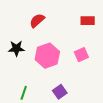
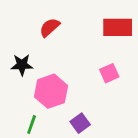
red rectangle: (88, 21) -> (118, 27), size x1.5
pink hexagon: (47, 56) -> (51, 91), moved

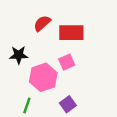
red rectangle: (118, 27) -> (71, 33), moved
pink square: (109, 73) -> (67, 62), moved

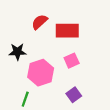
pink square: (67, 62) -> (72, 61), moved
purple square: (68, 104) -> (74, 95), moved

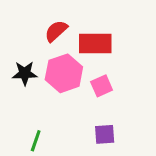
pink hexagon: (41, 73) -> (64, 73), moved
purple square: (74, 95) -> (105, 134), turned 32

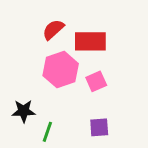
black star: (25, 73) -> (24, 111), moved
green line: (36, 141) -> (47, 132), moved

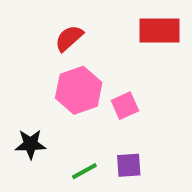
red rectangle: (90, 41) -> (160, 31), moved
green line: (47, 132) -> (84, 171), moved, turned 42

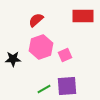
black star: (31, 144) -> (13, 59), moved
purple square: (129, 165) -> (67, 86), size x1.5

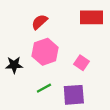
pink square: (65, 55) -> (82, 63), moved, turned -32
green line: (44, 89) -> (44, 88), moved

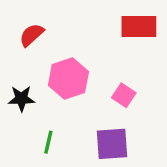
red semicircle: (40, 22) -> (32, 35), moved
green line: (44, 88) -> (48, 142), moved, turned -48

